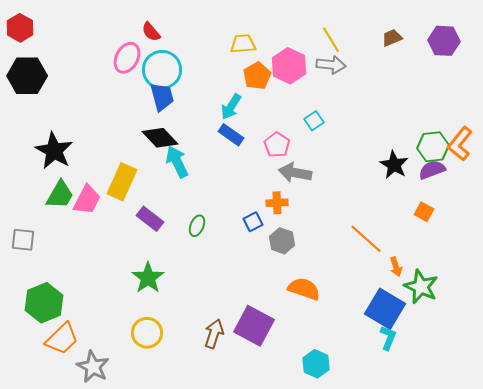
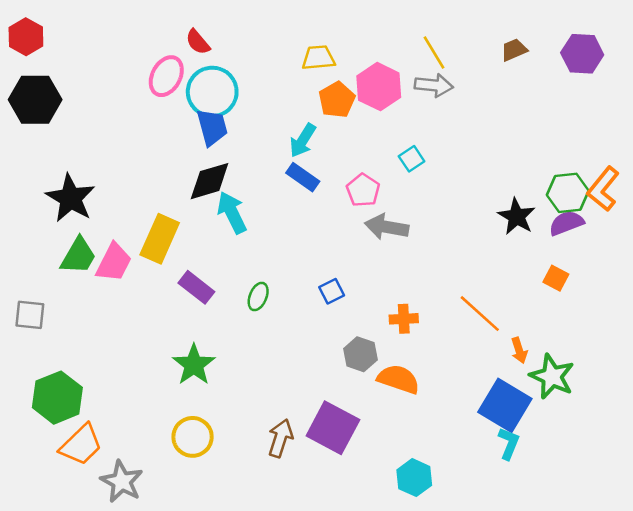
black diamond: (160, 138) -> (210, 181), turned -63
orange cross: (277, 203) -> (404, 319), moved
gray hexagon: (282, 241) -> (360, 354), moved

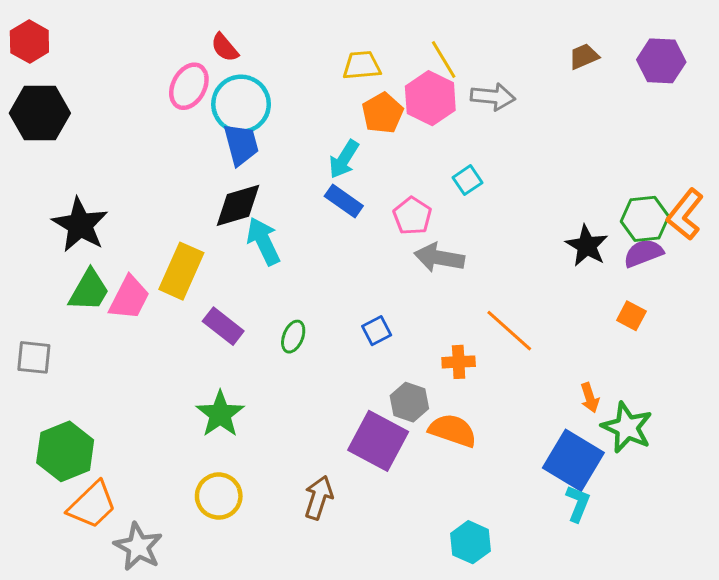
yellow line: (434, 52) -> (444, 59), moved
orange line: (480, 314) -> (509, 331), moved
purple square: (333, 428) -> (378, 441), moved

